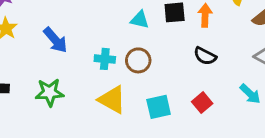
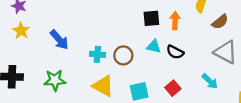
cyan triangle: (140, 20) -> (154, 46), moved

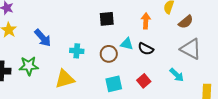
black square: (151, 18) -> (107, 19), moved
brown circle: (123, 55) -> (109, 54), moved
green star: (55, 80) -> (29, 66), moved
yellow triangle: (103, 86) -> (65, 79), moved, turned -45

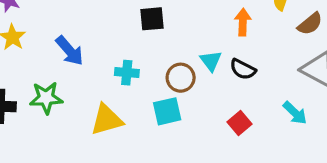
black square: (107, 19) -> (152, 19), moved
cyan triangle: (127, 44) -> (211, 61), turned 40
cyan square: (114, 84) -> (167, 111), moved

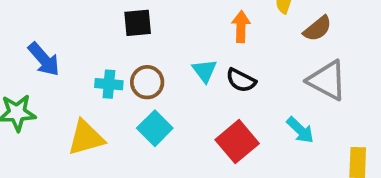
brown circle: (181, 78) -> (147, 82), moved
cyan square: (167, 111) -> (155, 128), turned -32
red square: (239, 123) -> (237, 142), size x1.5

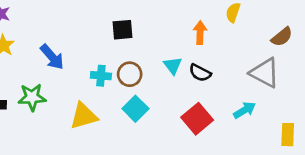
brown semicircle: (318, 29) -> (282, 37), moved
cyan arrow: (300, 130) -> (245, 110), turned -75

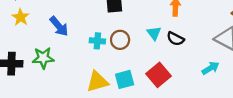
cyan square: (135, 109) -> (125, 79), moved, turned 30
yellow triangle: (84, 116) -> (97, 82), moved
red square: (197, 119) -> (158, 75), moved

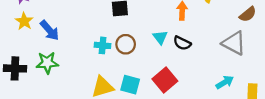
blue arrow: (59, 26) -> (50, 30), moved
cyan arrow: (211, 68) -> (225, 82), moved
cyan square: (125, 79) -> (130, 85), turned 30

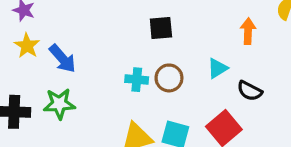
cyan triangle: (160, 37) -> (217, 68), turned 35
black semicircle: (182, 43) -> (250, 91), moved

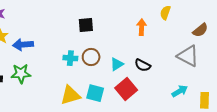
blue arrow: (62, 59) -> (23, 45), turned 126
cyan triangle: (217, 68) -> (117, 64), moved

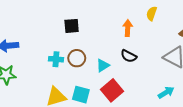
black semicircle: (143, 65) -> (129, 56), moved

